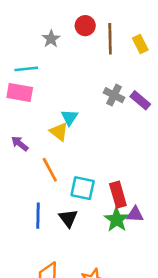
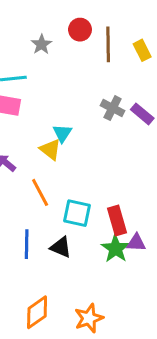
black triangle: (68, 218) -> (61, 247), turned -30

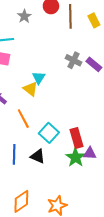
cyan square: (77, 213) -> (49, 133), turned 30

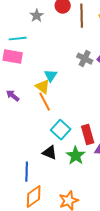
orange line: (23, 119) -> (45, 102), moved
blue line: (14, 154) -> (27, 172), moved
green star: (75, 157) -> (76, 156), moved

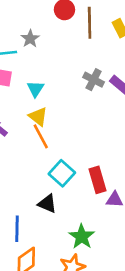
gray star: (37, 16) -> (30, 39), moved
cyan triangle: (51, 76) -> (35, 89), moved
green star: (76, 156) -> (82, 237), moved

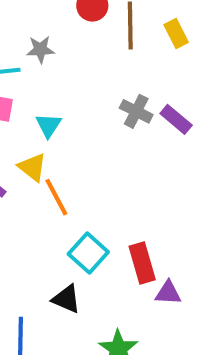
gray star: (30, 39) -> (40, 49), turned 30
yellow triangle: (38, 117) -> (32, 167), moved

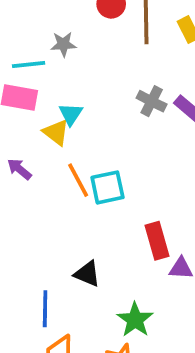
yellow triangle: (32, 167) -> (56, 132), moved
cyan square: (88, 253) -> (107, 187), moved, turned 36

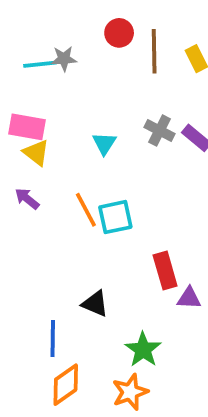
gray star: (63, 44) -> (64, 59), moved
cyan line: (29, 64) -> (40, 64), moved
cyan triangle: (71, 114) -> (104, 143), moved
yellow triangle: (56, 132) -> (36, 153), moved

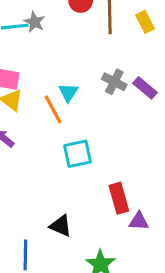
gray star: (64, 59) -> (35, 22), turned 30
orange line: (86, 210) -> (53, 109), moved

